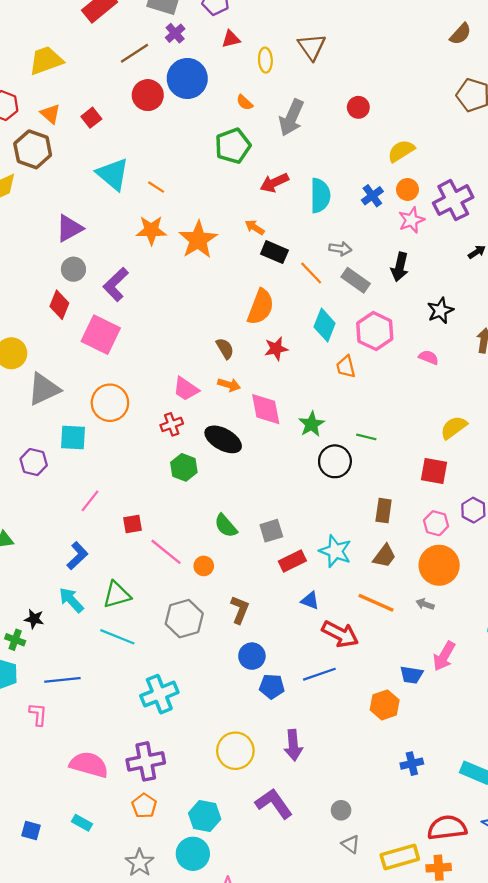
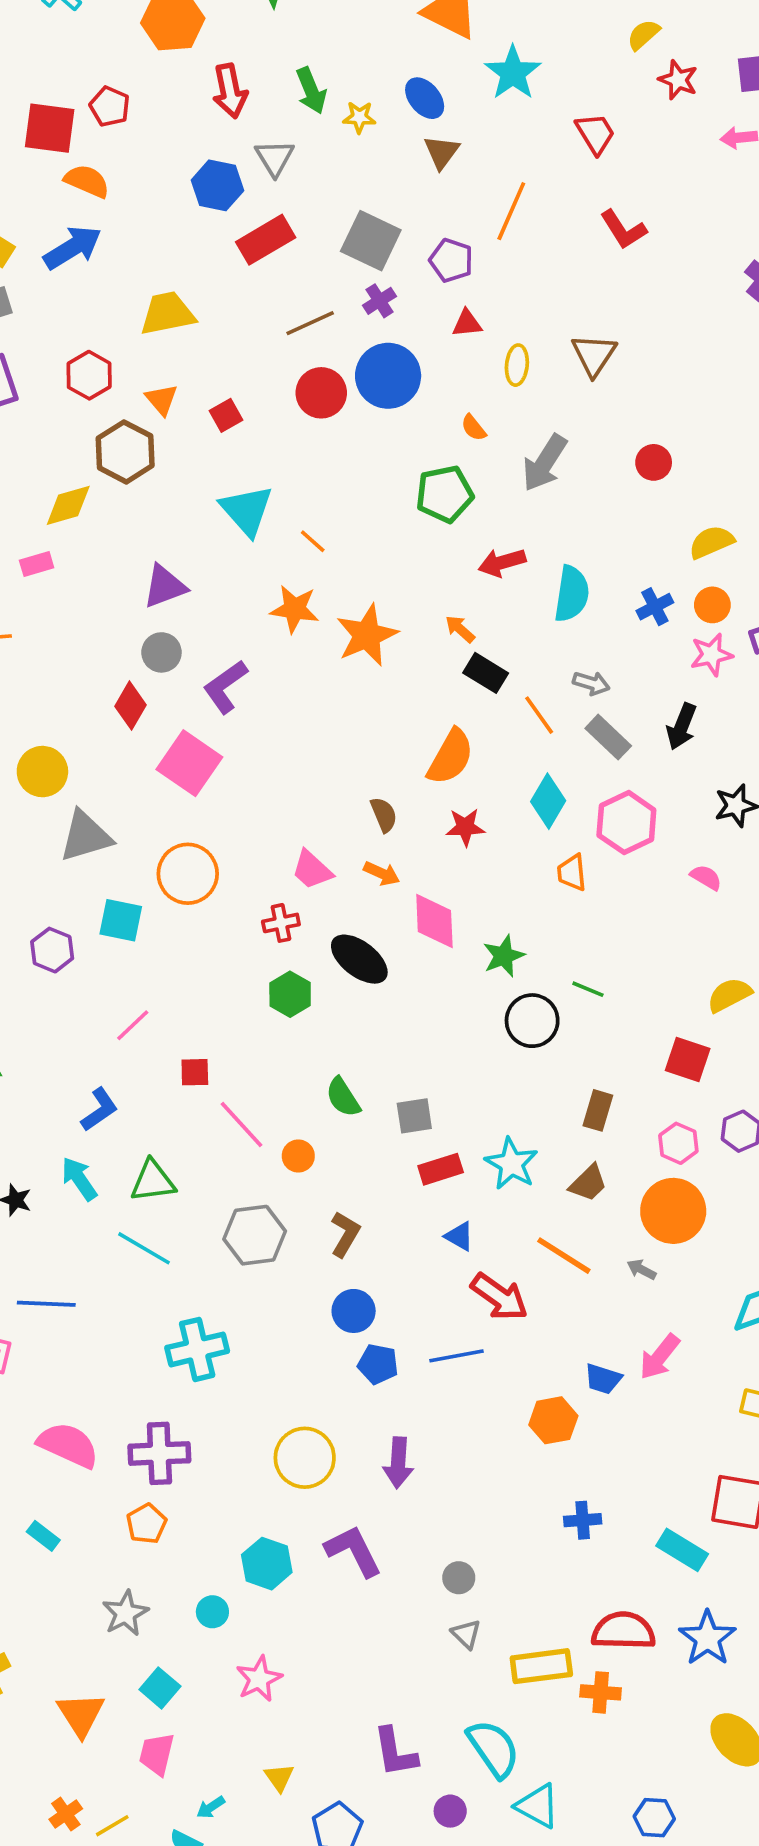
cyan hexagon: (205, 816) -> (267, 1564), moved
cyan circle: (193, 854) -> (212, 1612), size x0.6

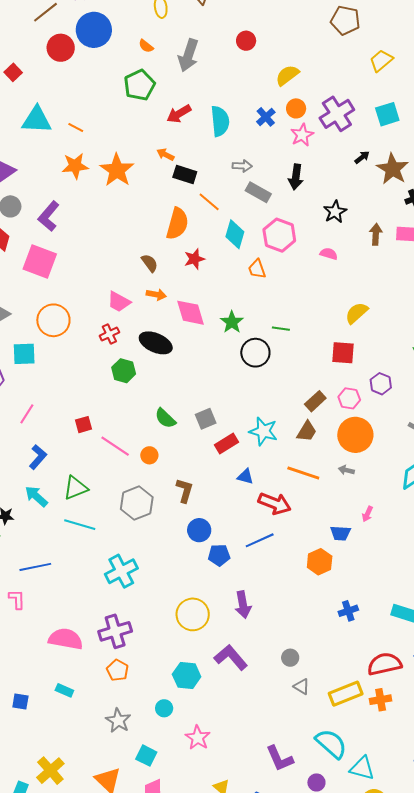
cyan triangle: (247, 510) -> (37, 120), turned -32
orange line: (539, 715) -> (209, 202), moved
pink line: (133, 1025) -> (27, 414), moved
brown rectangle: (598, 1110) -> (315, 401), moved, turned 45
pink arrow: (660, 1357) -> (367, 514), size x0.6

